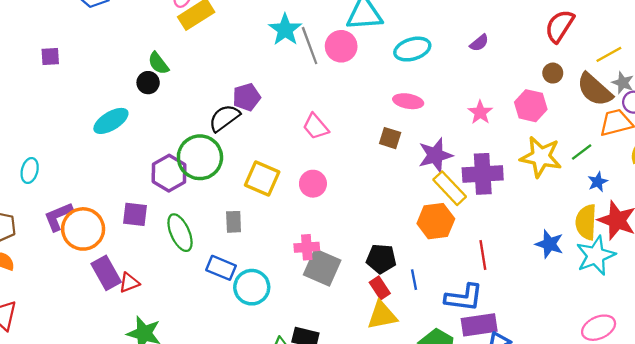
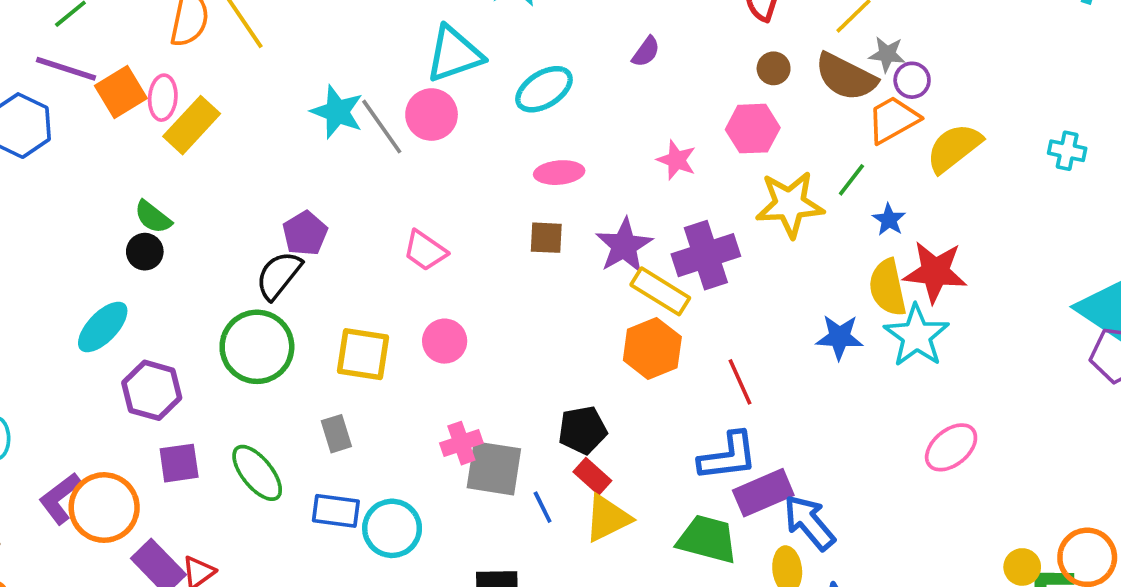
purple hexagon: (169, 173) -> (152, 390), moved
blue line: (414, 280) -> (543, 507), moved

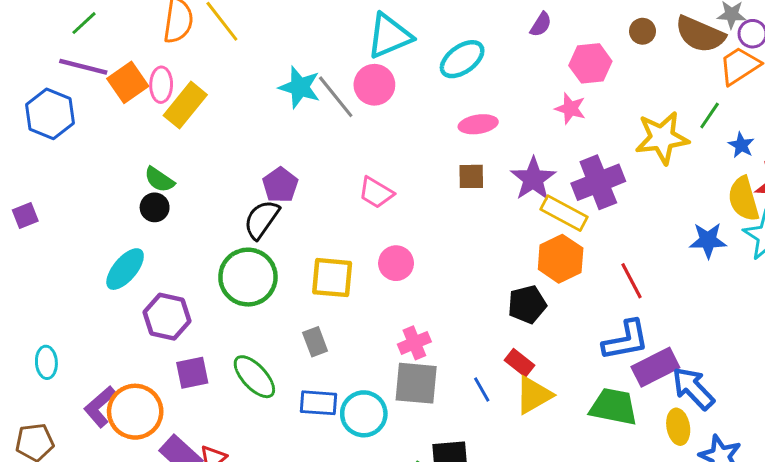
pink hexagon: (753, 129) -> (590, 63), moved
black pentagon: (583, 430) -> (527, 304), moved
gray square: (494, 468) -> (416, 383), moved

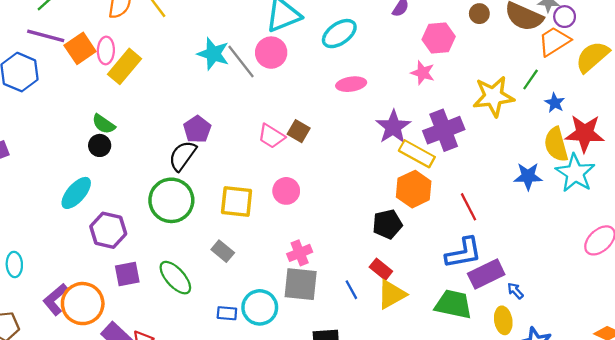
brown square: (471, 176) -> (299, 131), moved, turned 30
gray rectangle: (315, 342) -> (223, 251), turned -30
blue arrow: (693, 388) -> (515, 291), size x0.5
blue rectangle: (319, 403) -> (227, 313), moved, size x0.7

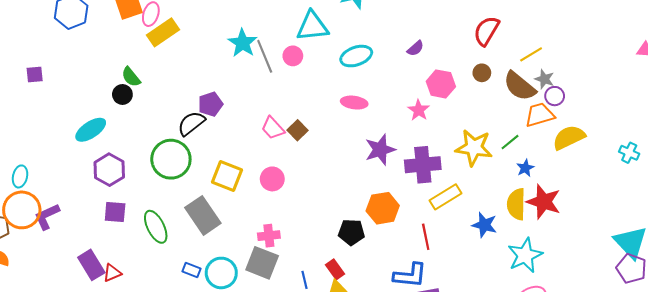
pink circle: (271, 53) -> (293, 56), size x0.7
yellow rectangle: (417, 154) -> (446, 197), moved, turned -76
cyan star: (575, 173) -> (525, 255), moved
gray rectangle: (223, 251) -> (203, 215), size x1.8
orange circle: (83, 304) -> (22, 210), moved

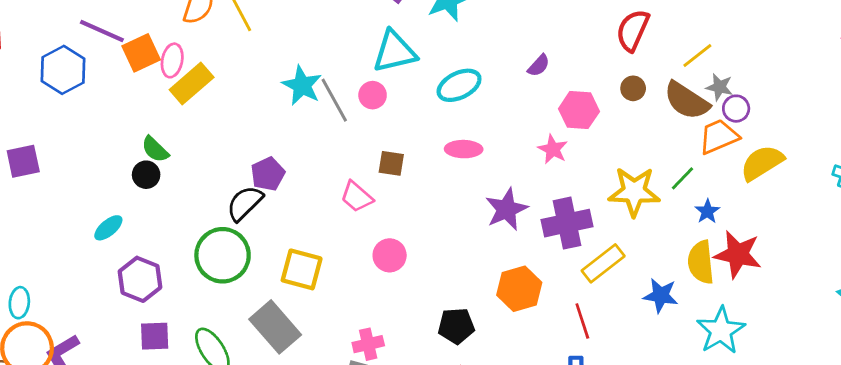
purple square: (35, 74) -> (23, 161), size x1.4
cyan ellipse: (91, 130) -> (108, 228), size x0.7
brown square: (297, 130) -> (391, 163), moved, turned -30
pink circle: (272, 179) -> (390, 255), moved
black pentagon: (351, 232) -> (456, 326), moved

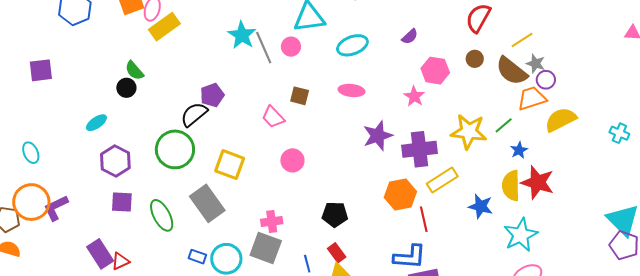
orange hexagon: (519, 289) -> (400, 194), moved
cyan ellipse: (19, 303) -> (31, 153), moved, turned -35

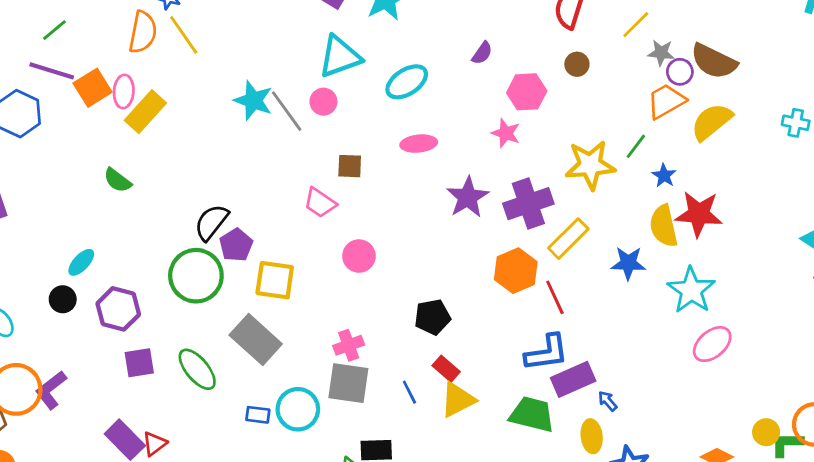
brown semicircle: (512, 71) -> (714, 61), moved
black circle: (126, 88) -> (63, 299), moved
purple pentagon: (212, 95) -> (236, 245), moved

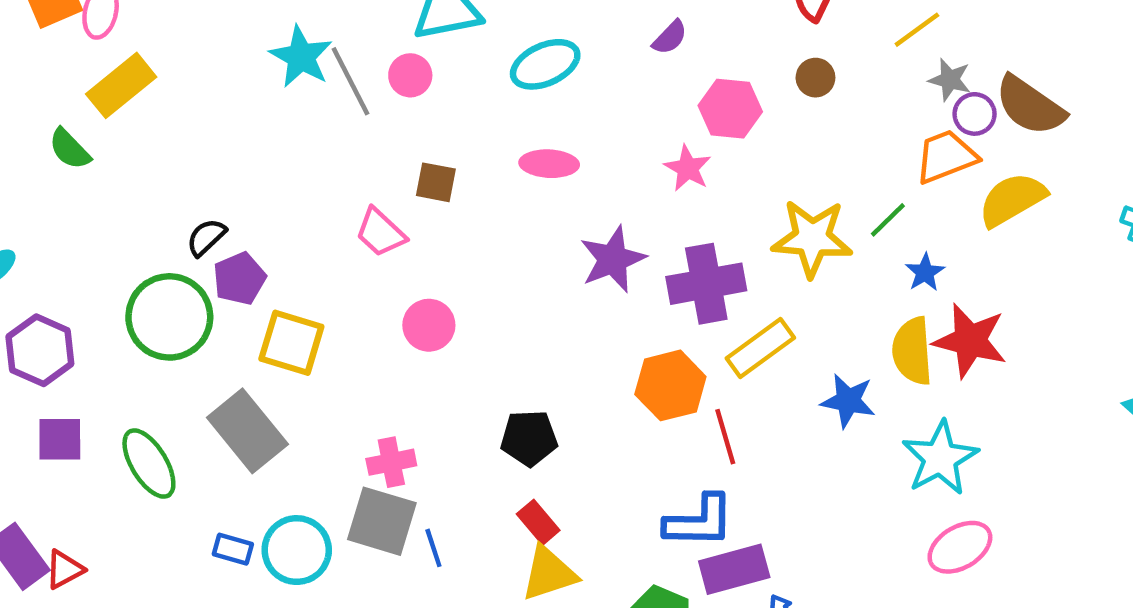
yellow rectangle: (145, 112) -> (121, 85), moved
black semicircle: (211, 222) -> (206, 237), size x0.7
blue line: (409, 392) -> (433, 548), moved

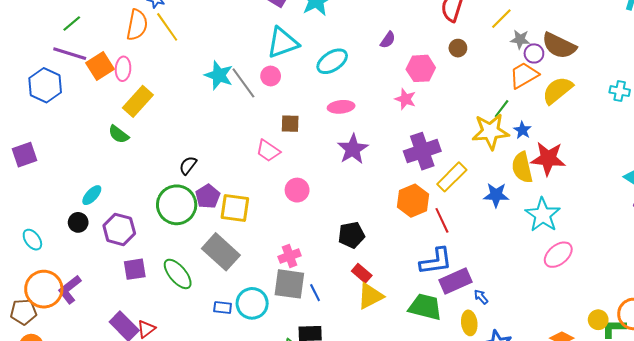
yellow star: (812, 238) -> (490, 131), moved
purple star: (613, 259) -> (353, 149), moved
purple pentagon: (240, 278) -> (208, 196), moved

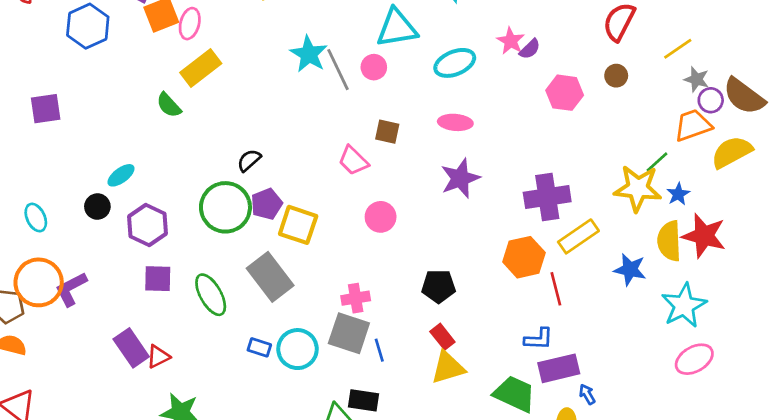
pink star: (405, 99) -> (511, 41), moved
blue L-shape: (436, 261) -> (539, 339), size x0.7

